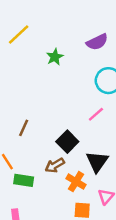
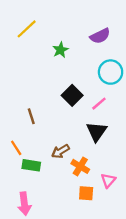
brown line: (24, 128) -> (31, 116), turned -42
black square: (67, 142) -> (72, 95), moved
black triangle: (97, 162) -> (97, 131), moved

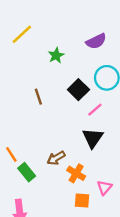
black square: (72, 95) -> (78, 90), moved
brown line: (31, 116) -> (38, 97), moved
green rectangle: (31, 165) -> (27, 172), turned 42

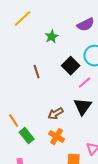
brown arrow: (56, 158) -> (56, 114), moved
orange cross: (76, 173) -> (57, 137), moved

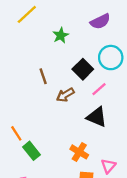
black triangle: (83, 107) -> (97, 117), turned -42
brown arrow: (56, 114) -> (65, 95), moved
orange cross: (57, 137) -> (79, 152), moved

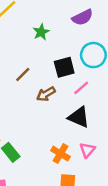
black square: (83, 69) -> (64, 67), turned 30
brown line: (43, 76) -> (23, 75), turned 63
pink triangle: (108, 166) -> (87, 150), moved

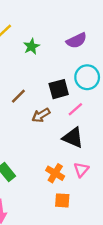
green star: (41, 32) -> (31, 46), moved

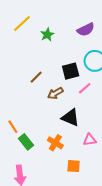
black triangle: (73, 138) -> (71, 118), moved
pink triangle: (81, 170) -> (90, 140), turned 40
orange cross: (55, 173) -> (55, 143), moved

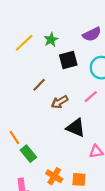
yellow line: (22, 23) -> (24, 43), moved
black square: (71, 71) -> (68, 60), moved
orange cross: (55, 143) -> (54, 176), moved

